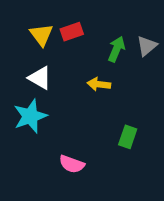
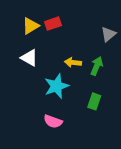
yellow triangle: (41, 35) -> (31, 26), turned 36
green arrow: (116, 49) -> (97, 66), moved
cyan star: (30, 116) -> (56, 86), moved

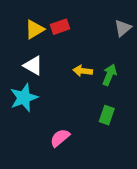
gray triangle: (108, 34) -> (123, 28), moved
cyan star: (56, 86) -> (24, 98), moved
pink semicircle: (53, 121) -> (60, 138), turned 120

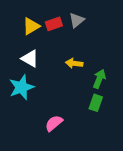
gray triangle: (123, 28) -> (77, 20), moved
green arrow: (109, 75) -> (99, 79), moved

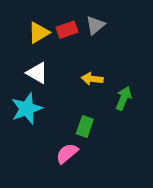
green rectangle: (96, 103) -> (85, 127), moved

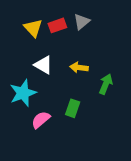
yellow triangle: (39, 33) -> (33, 28), turned -42
white triangle: (37, 73) -> (43, 65), moved
pink semicircle: (67, 153) -> (41, 120), moved

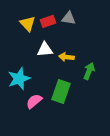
gray triangle: (82, 22) -> (69, 18), turned 48
white triangle: (43, 65) -> (45, 49), moved, turned -35
green rectangle: (73, 108) -> (61, 92), size x1.5

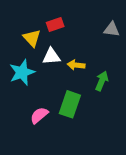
gray triangle: (69, 18) -> (112, 29), moved
yellow triangle: (28, 24) -> (32, 38), moved
cyan star: (19, 79) -> (22, 72), moved

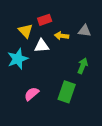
gray triangle: (112, 29) -> (85, 31), moved
yellow arrow: (76, 65) -> (62, 36), moved
green rectangle: (70, 104) -> (67, 92), moved

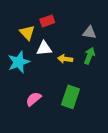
yellow arrow: (62, 36) -> (65, 59), moved
green arrow: (83, 66) -> (89, 56), moved

